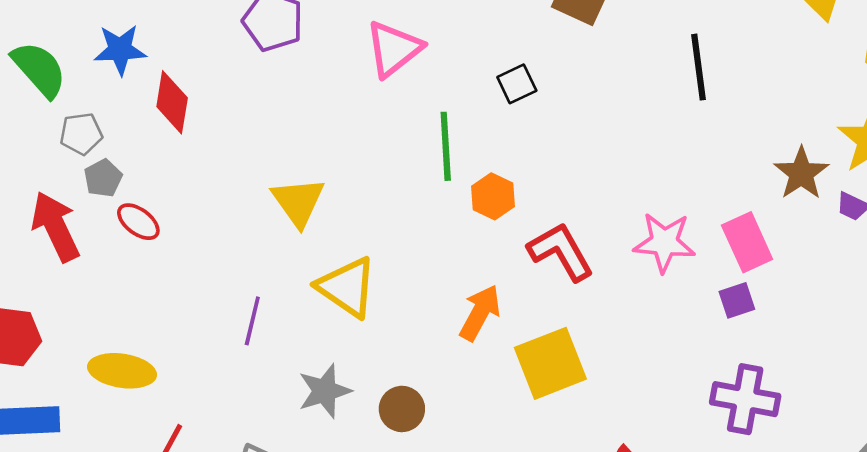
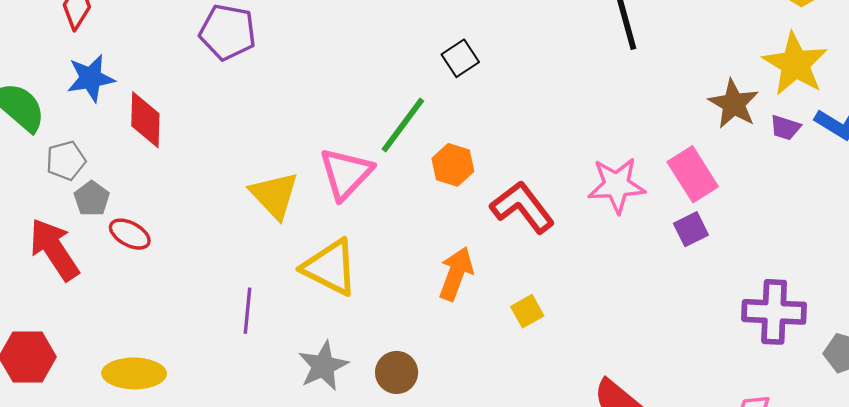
pink triangle: (394, 49) -> (346, 173), moved
green line: (446, 146) -> (403, 125), turned 48
yellow square: (550, 363) -> (527, 311), size x0.5
purple cross: (745, 399) -> (774, 312), moved

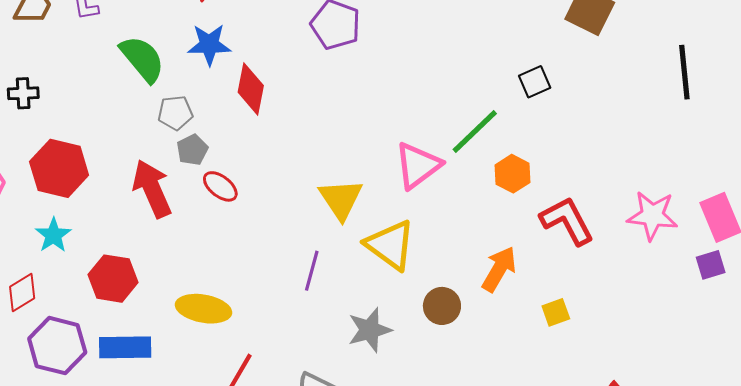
yellow triangle: (274, 195) -> (341, 199), moved
brown circle: (397, 372) -> (442, 306), moved

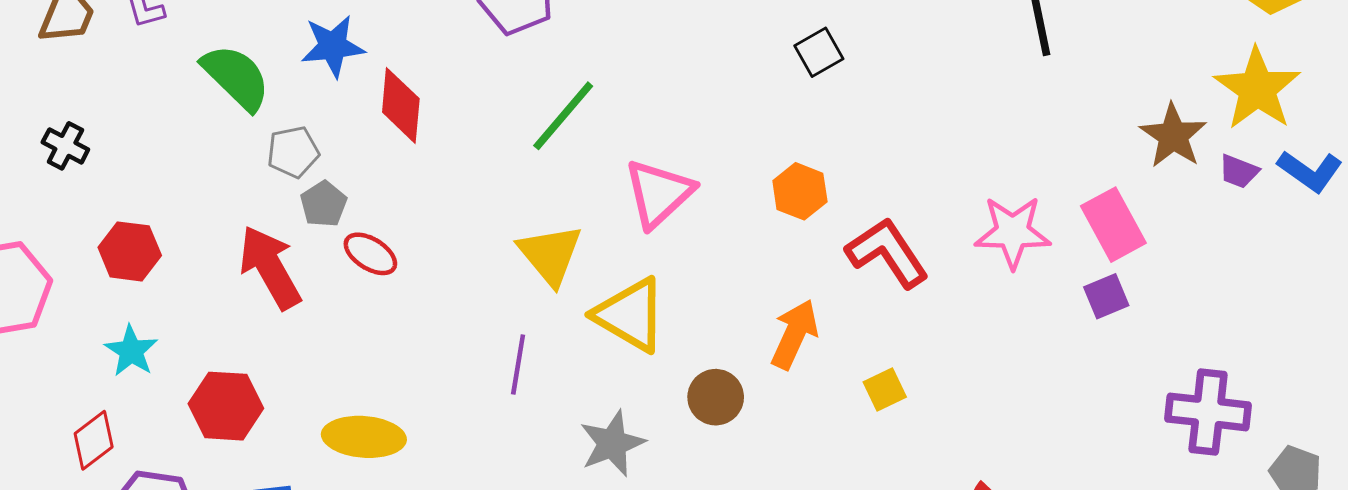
black cross: (23, 93) -> (65, 146), turned 36
green line: (475, 132) -> (563, 116), moved
red hexagon: (59, 168) -> (130, 251), size x0.7

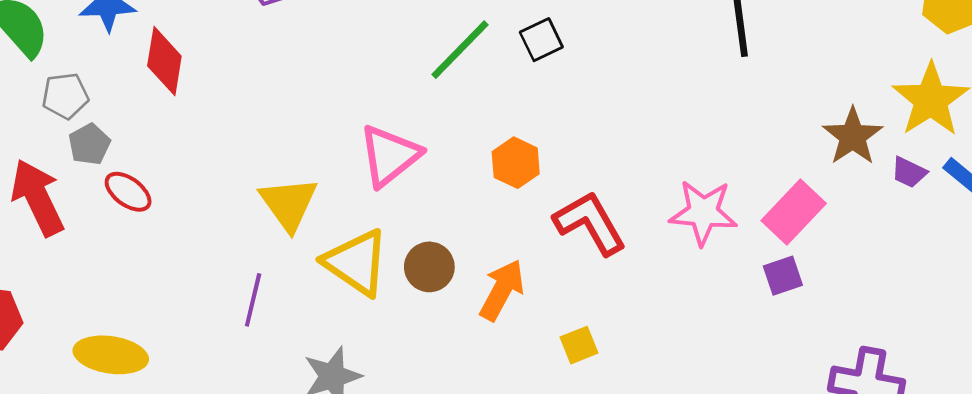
green line: (563, 116) -> (460, 50), moved
pink rectangle: (1113, 225) -> (794, 212), turned 68
brown circle: (716, 397) -> (429, 267), moved

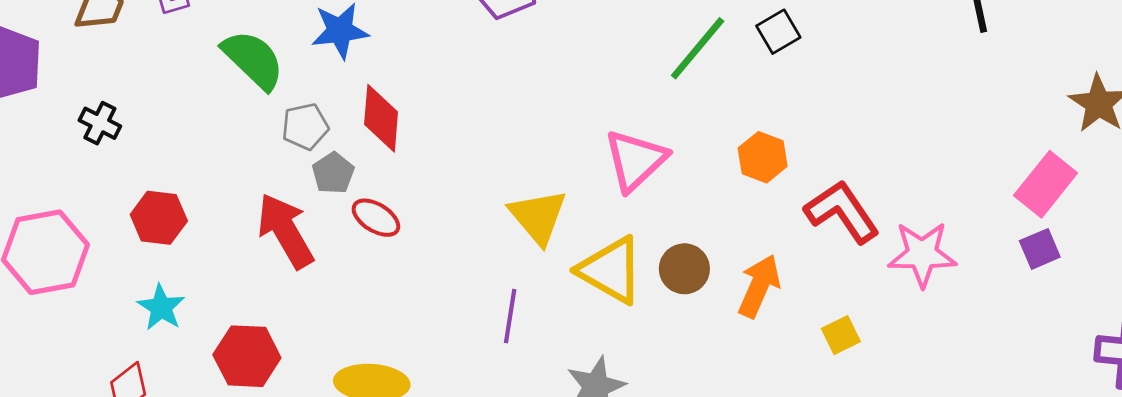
red diamond: (164, 61) -> (381, 118), moved
pink star: (703, 212) -> (922, 254), moved

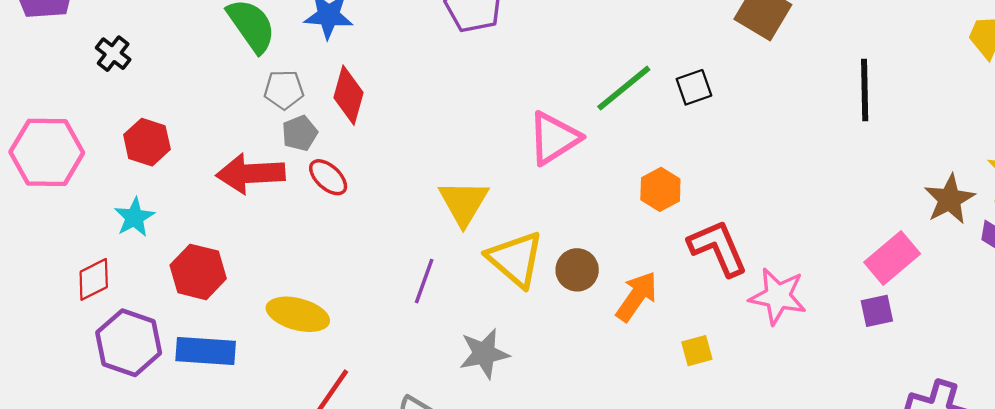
pink triangle: (635, 160) -> (554, 138), moved
red arrow: (286, 231) -> (251, 173), turned -74

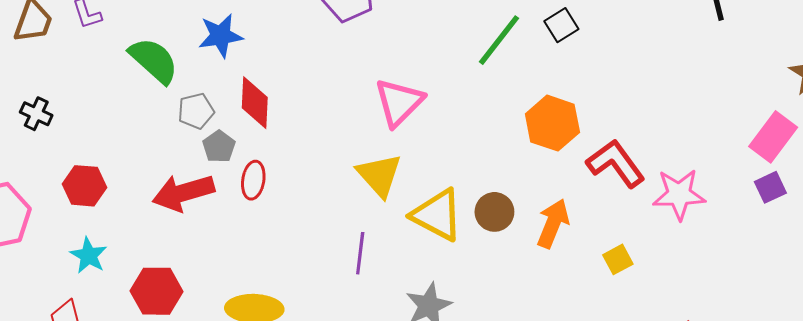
pink triangle: (554, 138) -> (399, 102), moved
red ellipse: (328, 177) -> (253, 180), turned 69
orange hexagon: (660, 189) -> (552, 123), size x1.4

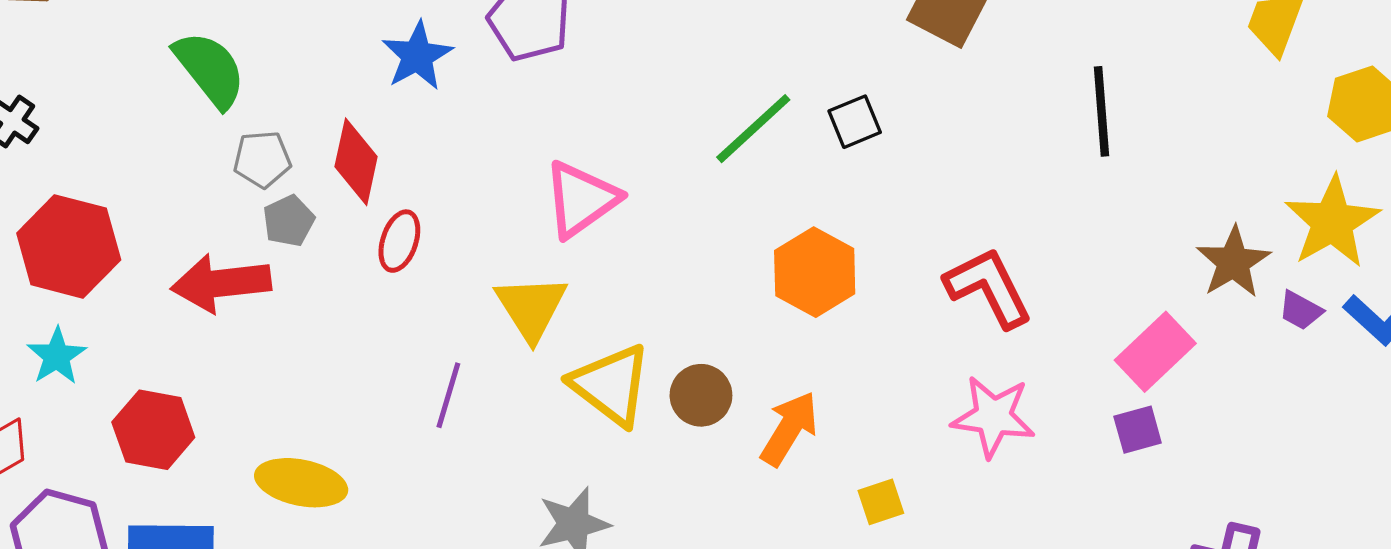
blue star: (221, 36) -> (417, 56), moved, turned -30
red L-shape: (616, 163) -> (989, 287), moved
red ellipse: (253, 180) -> (399, 241), moved
red hexagon: (84, 186) -> (69, 246), size x1.5
purple line: (360, 253) -> (448, 395), moved

